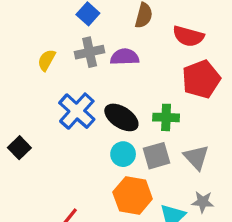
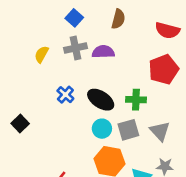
red semicircle: (188, 36) -> (167, 30), moved
blue cross: (77, 111) -> (65, 95), size x0.6

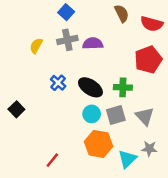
brown semicircle: (118, 19) -> (122, 13), moved, turned -42

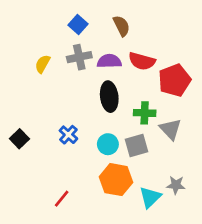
brown semicircle: (122, 13) -> (121, 26), moved
red semicircle: (152, 24) -> (142, 61), moved
blue cross: (58, 83) -> (68, 135), moved
black ellipse: (90, 87) -> (109, 97), moved, turned 50
gray triangle: (145, 116) -> (170, 129), moved

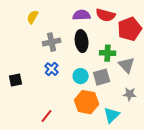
gray cross: (79, 57) -> (52, 42), moved
black square: (19, 139) -> (16, 80), moved, turned 32
gray star: (176, 185) -> (130, 94), moved

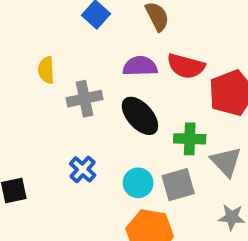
yellow semicircle: (33, 17) -> (46, 70), turned -32
black ellipse: (82, 41) -> (140, 116), turned -35
gray cross: (52, 42) -> (85, 99), moved

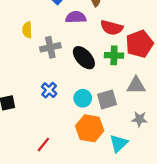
purple semicircle: (140, 66) -> (76, 17), moved
green cross: (190, 139) -> (114, 55), moved
gray triangle: (226, 162) -> (136, 85), turned -48

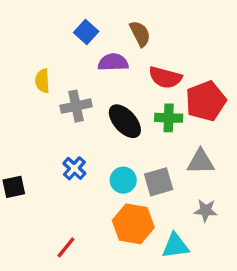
cyan triangle: (119, 143) -> (175, 246), turned 36

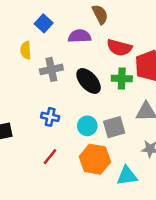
blue square: (86, 32) -> (44, 23), moved
blue cross: (74, 168) -> (50, 117), turned -30
red line: (66, 247) -> (50, 157), moved

